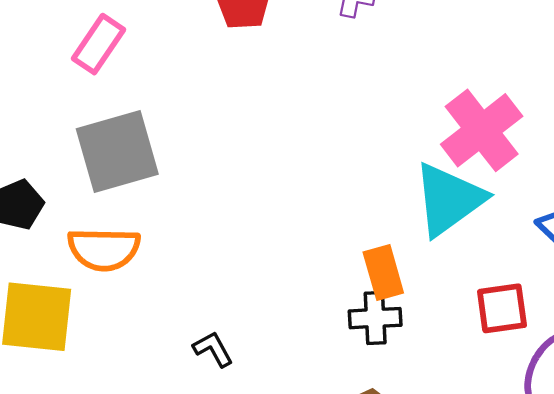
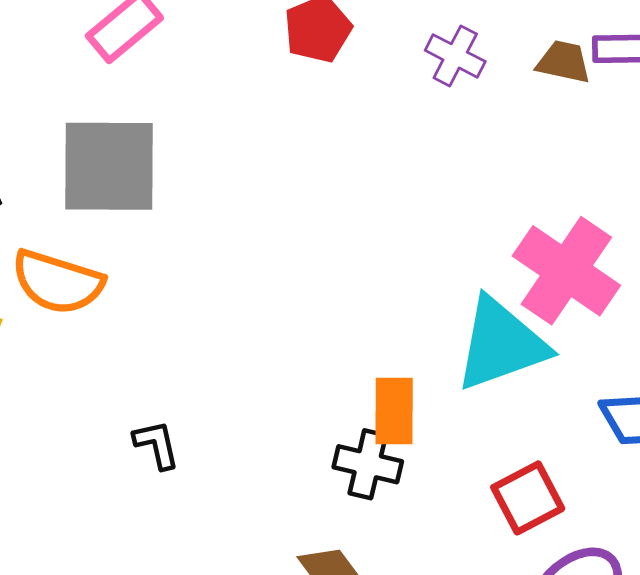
pink cross: (482, 130) -> (566, 271), turned -34
red square: (502, 308) -> (528, 498), turned -36

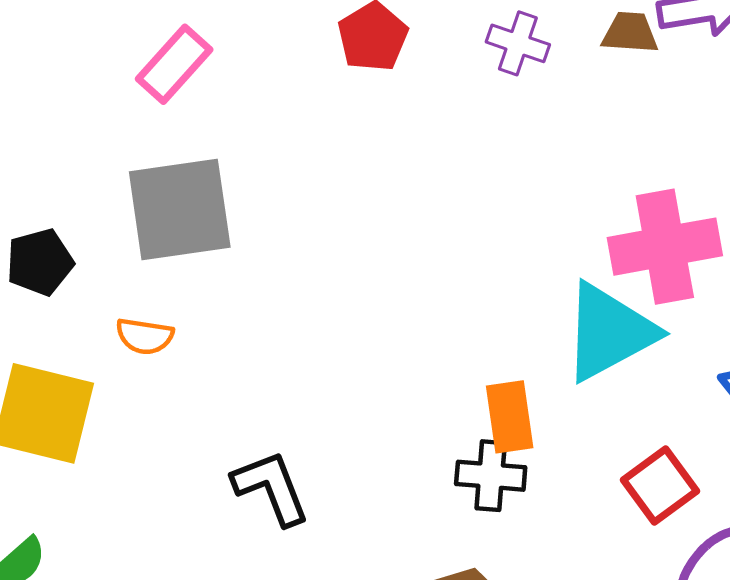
pink cross: (566, 271) -> (665, 247), turned -36
orange semicircle: (58, 282) -> (145, 336), size x0.6
black L-shape: (157, 445) -> (271, 488), size x1.5

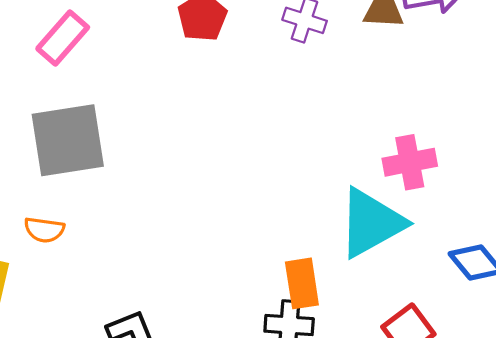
pink cross: (665, 247) -> (410, 162), size x0.7

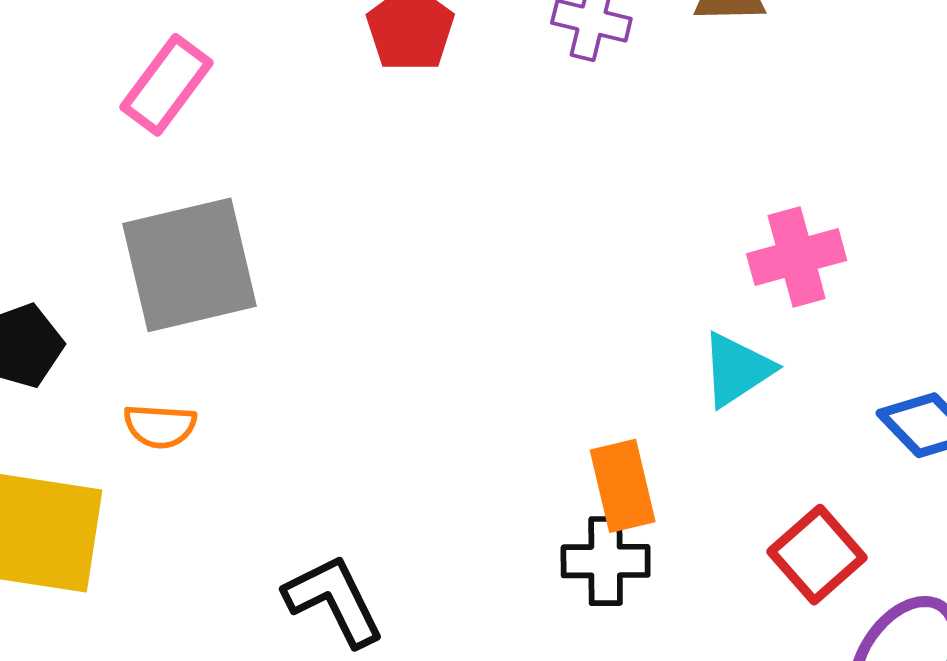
cyan triangle: (371, 223) -> (737, 369), size x0.6

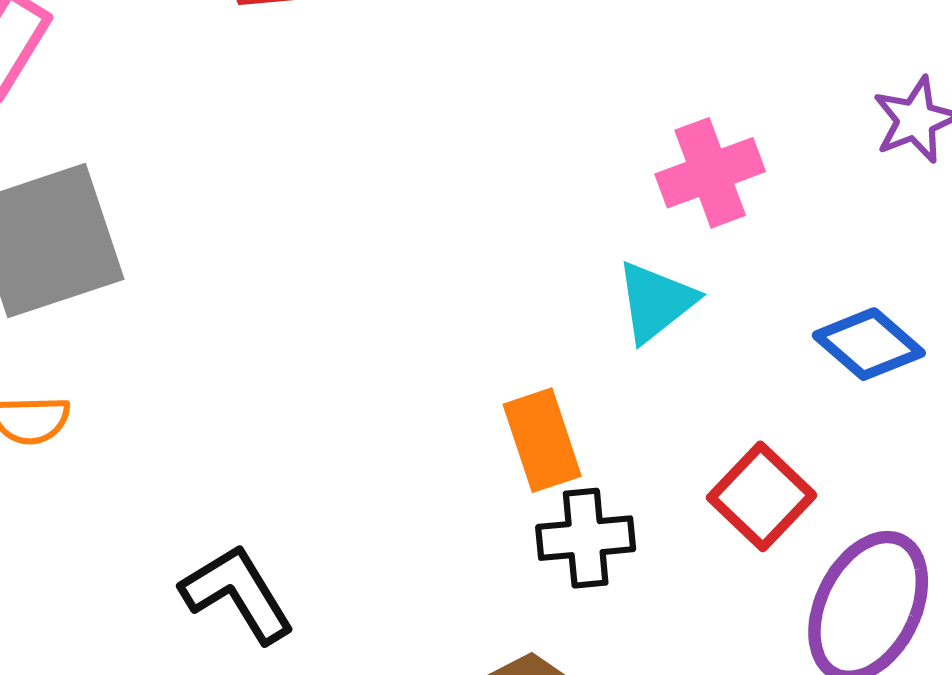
black cross: (606, 561) -> (586, 538), moved

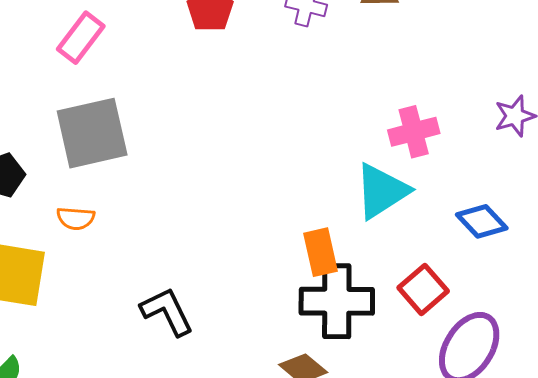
cyan triangle: (656, 302) -> (382, 191), size x1.4
black cross: (586, 538) -> (337, 301), size x1.6

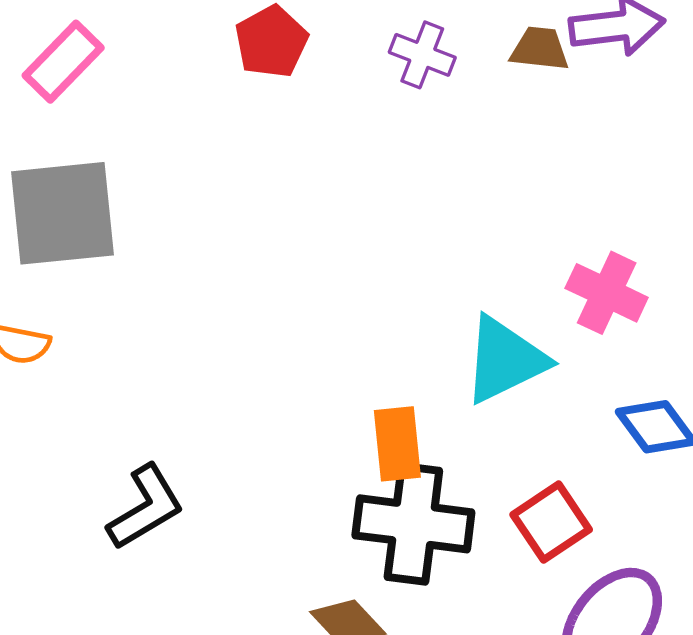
pink cross: (414, 132) -> (607, 293), moved, turned 33
black L-shape: (167, 311) -> (146, 507), turned 78

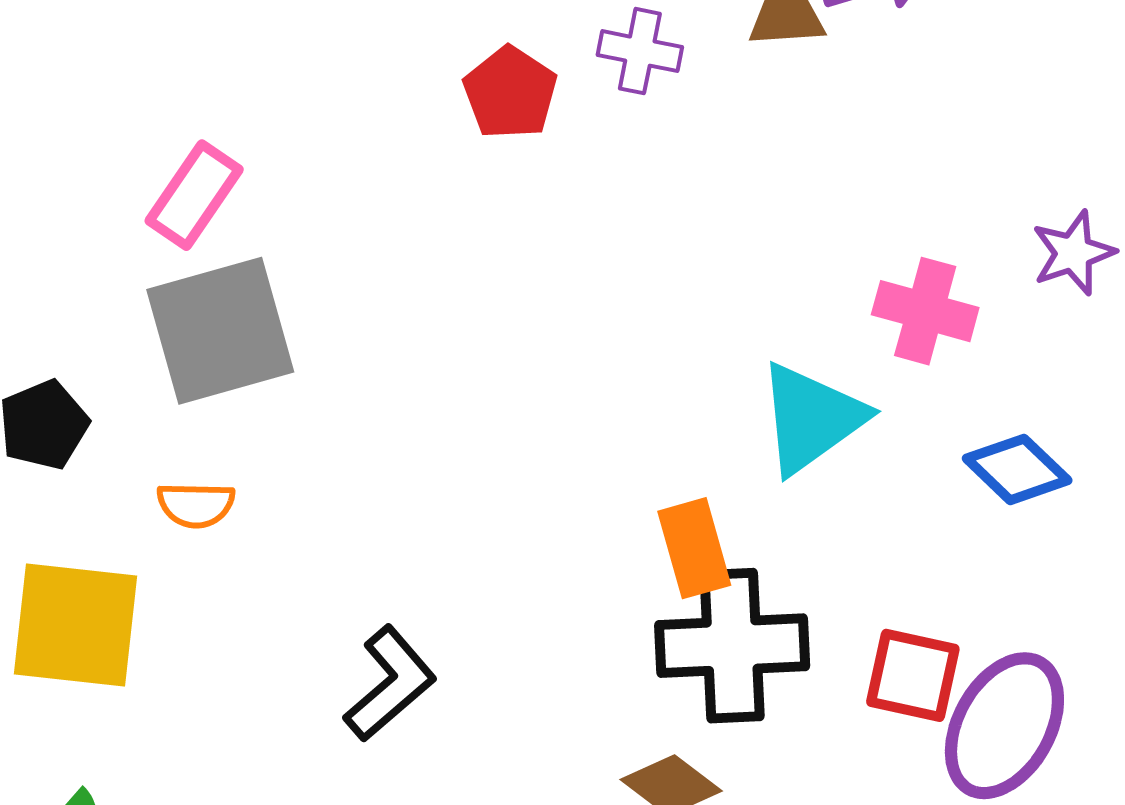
red pentagon: (271, 42) -> (510, 93), moved
pink rectangle: (63, 62) -> (194, 195), moved
red square: (551, 522) -> (913, 675), moved, turned -34

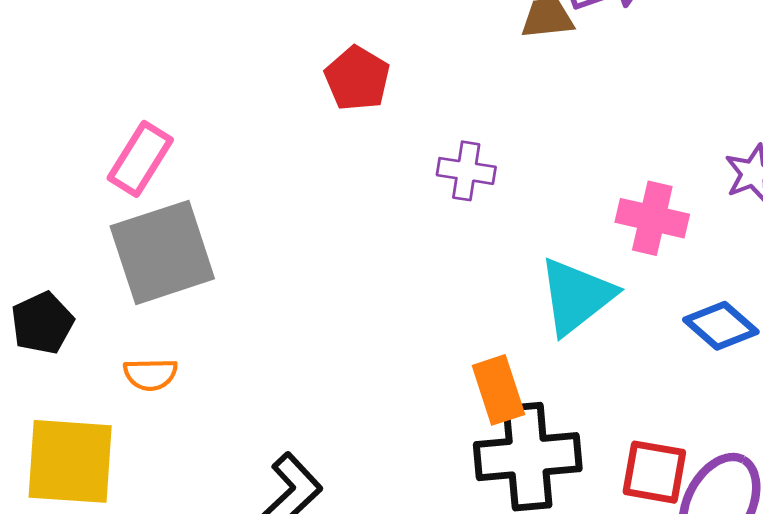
purple cross: (640, 51) -> (466, 171), moved

